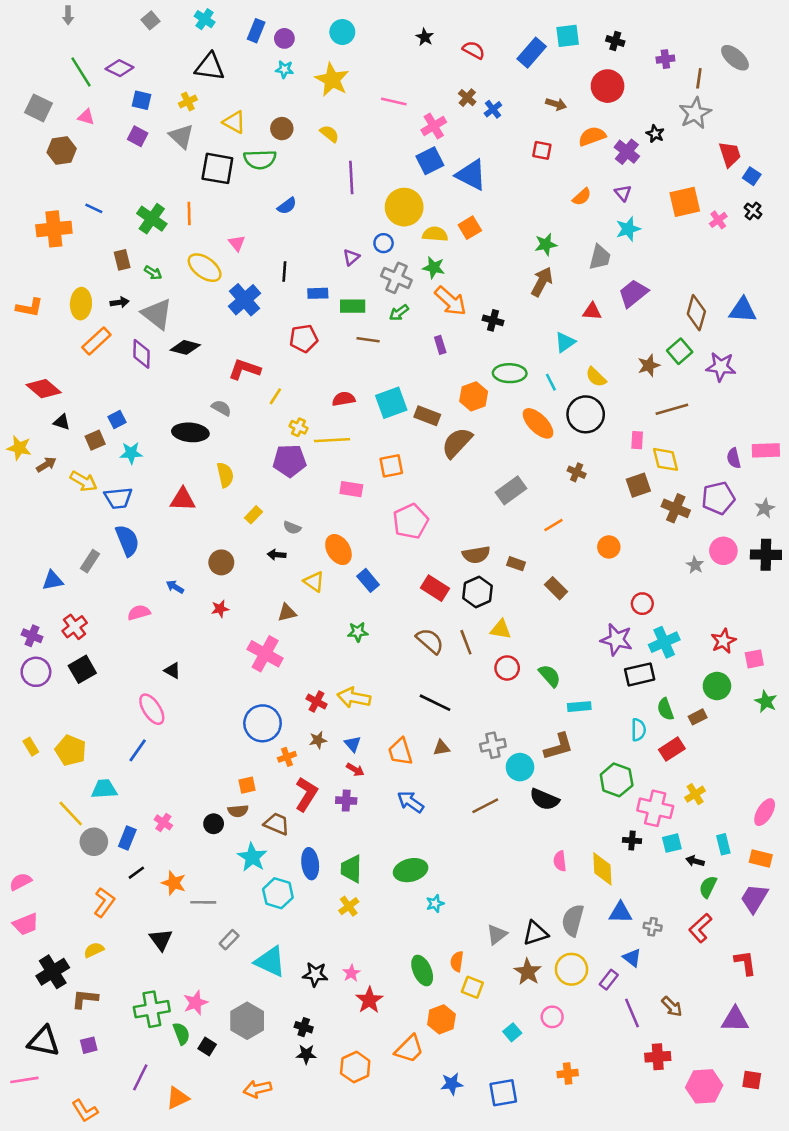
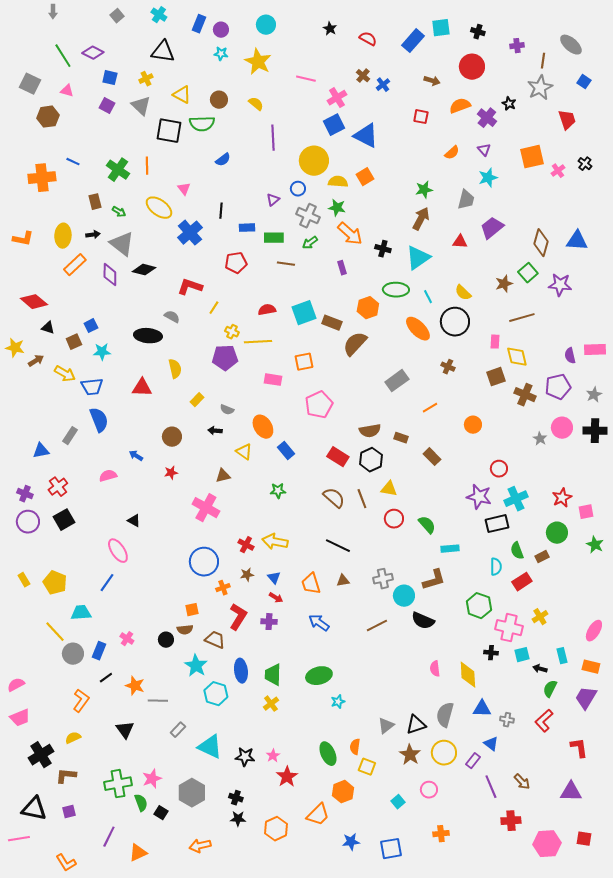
blue square: (752, 176) -> (584, 82), moved
cyan triangle: (565, 342) -> (418, 258), moved, size x1.5

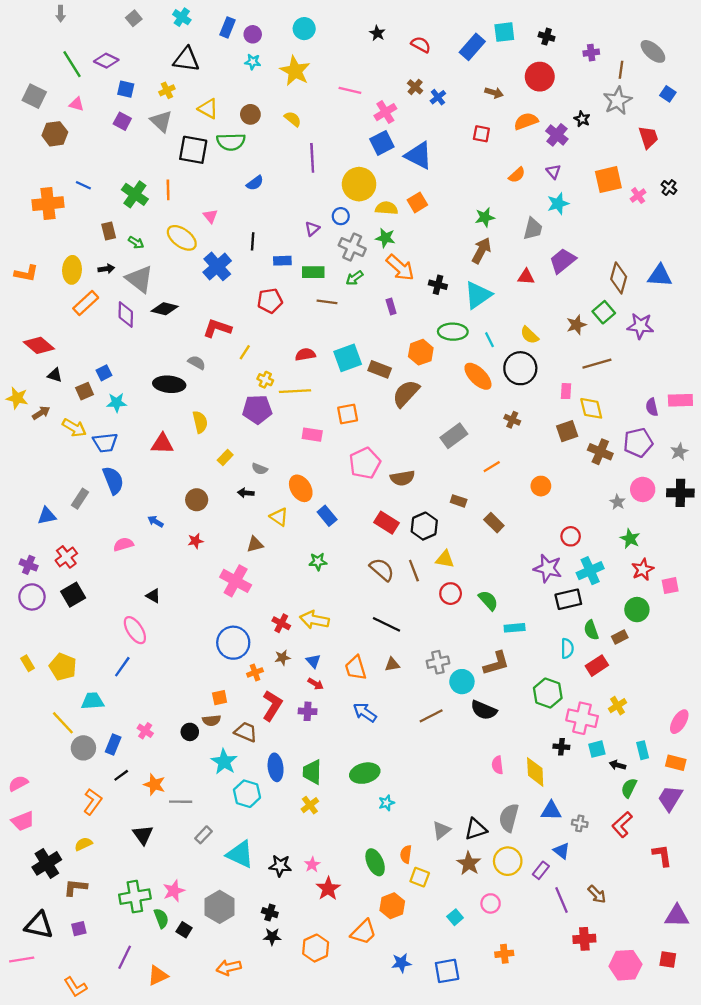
brown semicircle: (370, 431) -> (402, 478), moved
green star: (595, 545) -> (630, 539), moved
purple triangle: (571, 792) -> (677, 916), moved

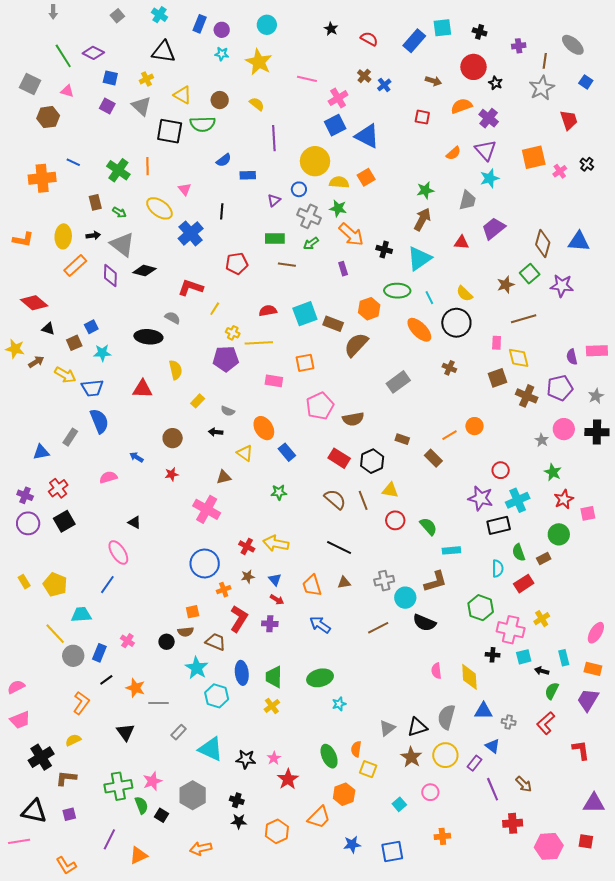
black star: (582, 119) -> (496, 83), moved
purple triangle: (553, 172) -> (486, 150), size x1.6
blue rectangle: (282, 261) -> (248, 175), moved
orange line: (492, 467) -> (449, 435), moved

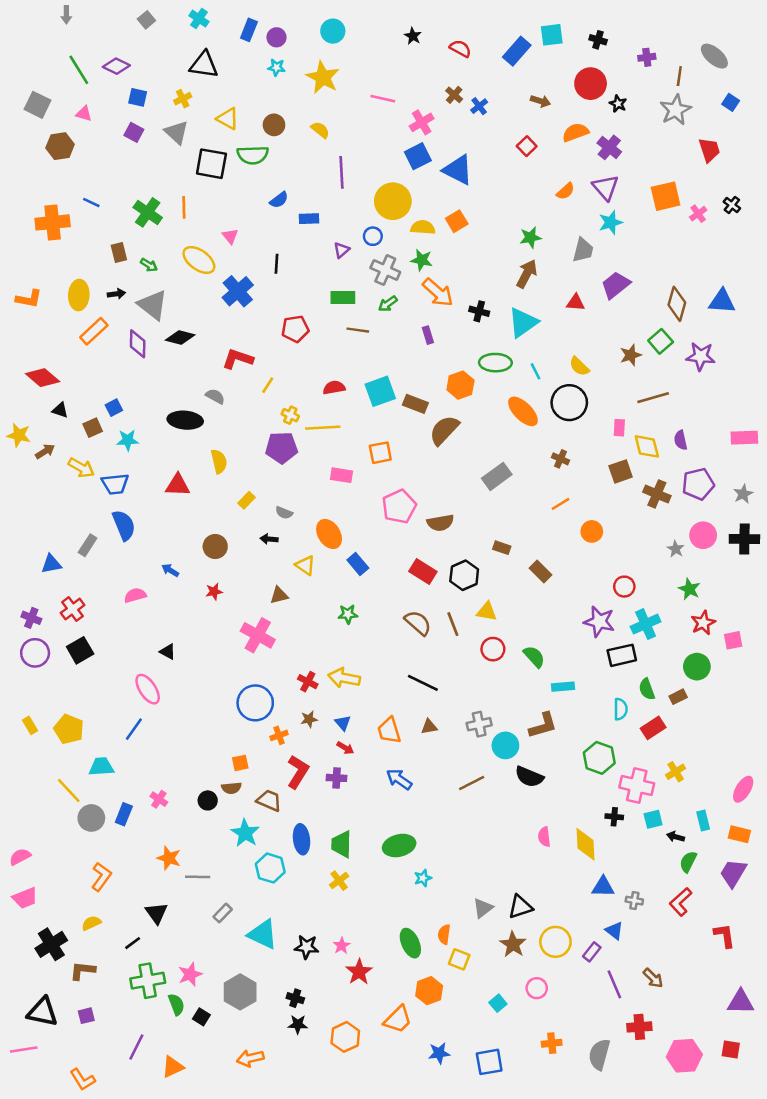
red square: (422, 117) -> (527, 146), turned 35
purple semicircle: (572, 357) -> (681, 440), moved
orange line: (449, 435) -> (560, 504), moved
black line: (106, 680) -> (133, 943), moved
gray semicircle: (446, 717) -> (599, 1054), moved

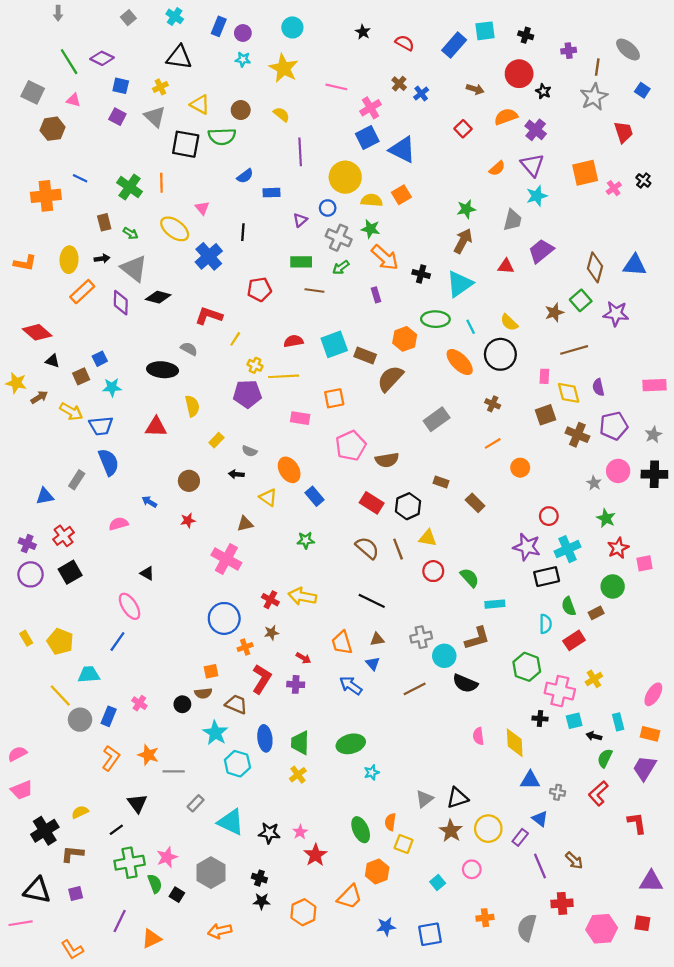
blue triangle: (343, 723) -> (373, 664), moved
orange L-shape: (101, 877) -> (111, 758), moved

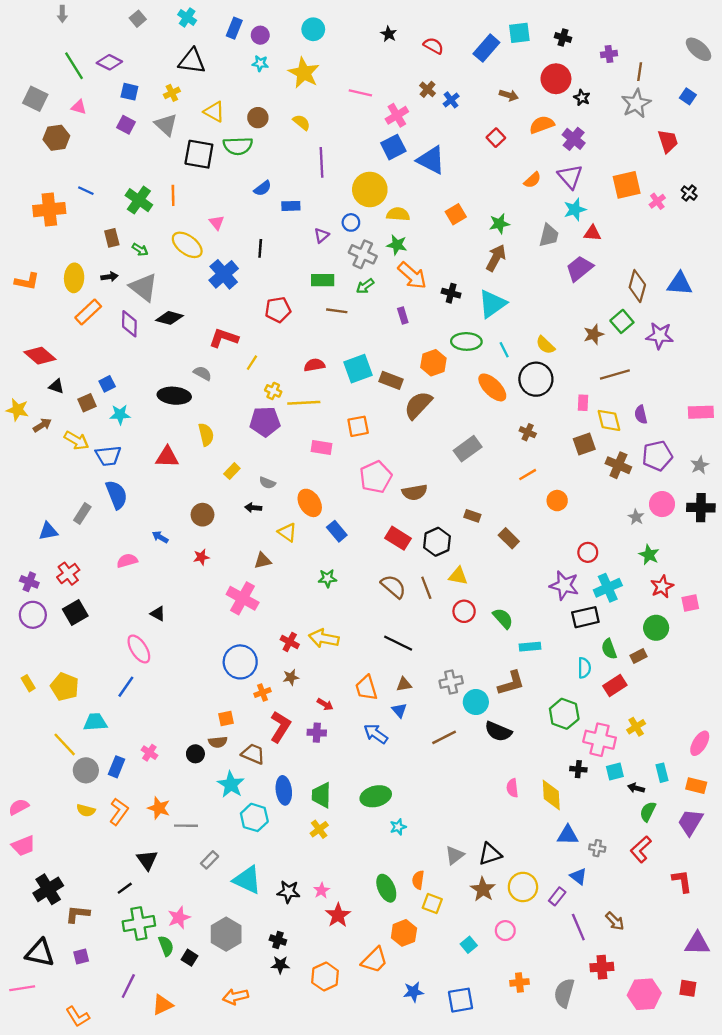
gray ellipse: (628, 50) -> (699, 49), moved
orange square: (401, 195) -> (456, 214), moved
red triangle: (506, 266) -> (592, 233), moved
yellow semicircle: (80, 812) -> (86, 810), moved, turned -140

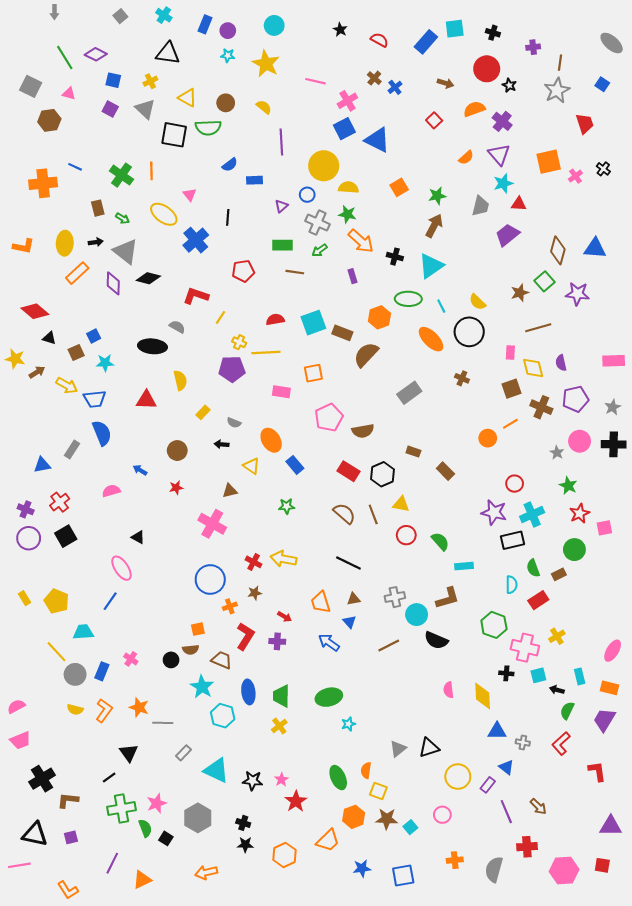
orange line: (528, 475) -> (510, 424), moved
brown star: (483, 889) -> (387, 819), moved, turned -30

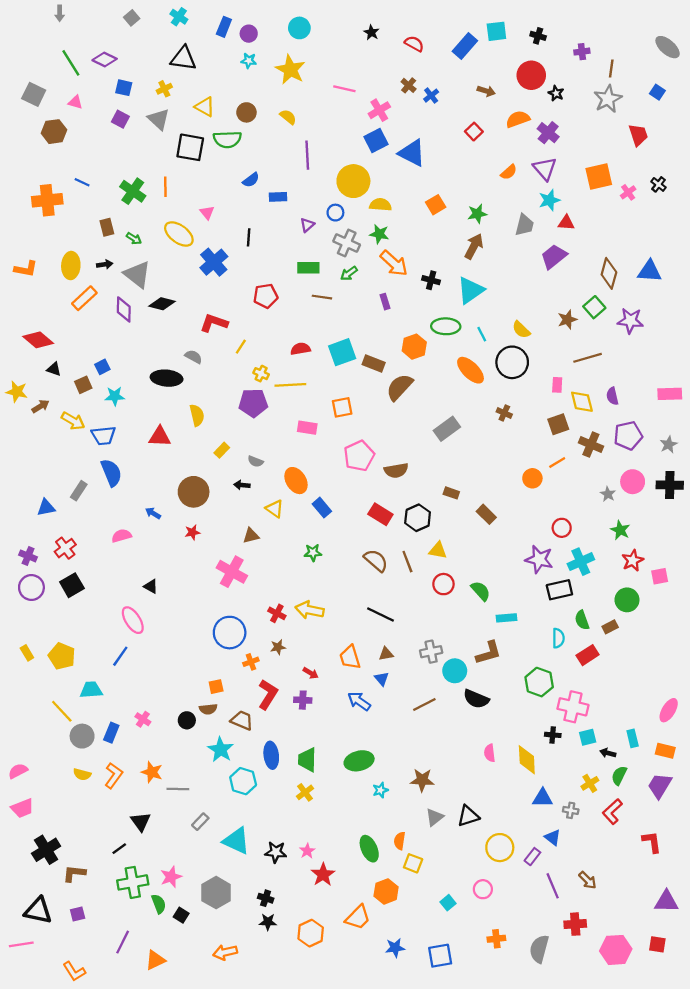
brown circle: (177, 451) -> (194, 492), size x1.4
yellow cross: (557, 636) -> (590, 783), moved
brown star: (387, 819) -> (422, 780), moved

